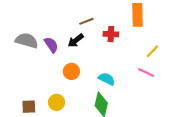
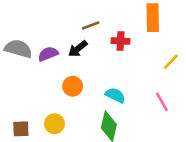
purple semicircle: (51, 45) -> (48, 54), turned -77
pink line: (146, 72) -> (162, 102), moved, turned 35

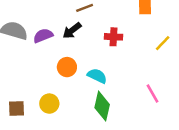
red cross: (120, 41) -> (113, 37), moved
cyan semicircle: (115, 95) -> (97, 76), moved
pink line: (162, 102) -> (152, 93), moved

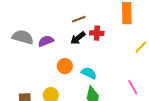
black arrow: (72, 31) -> (78, 38), moved
red cross: (113, 37) -> (97, 33), moved

